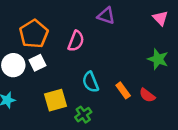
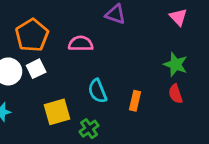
pink semicircle: (76, 41) -> (81, 44), turned -110
orange rectangle: (123, 90) -> (135, 101), turned 49
red semicircle: (147, 95) -> (176, 94), moved, turned 35

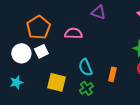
yellow square: (57, 112) -> (56, 82), turned 30
green cross: (89, 129) -> (86, 88), moved

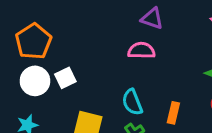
orange pentagon: (38, 27) -> (33, 41), moved
pink semicircle: (73, 33) -> (141, 50), moved

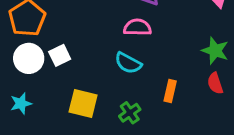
cyan semicircle: (132, 102) -> (128, 63), moved, turned -40

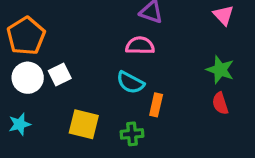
orange rectangle: (170, 91) -> (156, 105), moved
green cross: (130, 113) -> (132, 134), turned 30

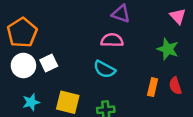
green star: (220, 70) -> (168, 49), moved
orange rectangle: (156, 105) -> (153, 87), moved
cyan star: (20, 124) -> (31, 102), moved

